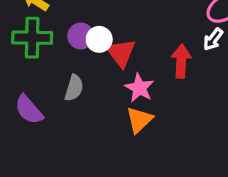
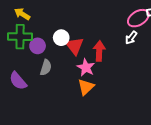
purple circle: (81, 36) -> (38, 46), moved
red arrow: (181, 61) -> (99, 51), moved

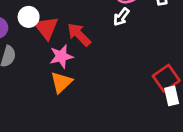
red arrow: (99, 51) -> (79, 35), turned -48
pink star: (86, 67) -> (61, 56), turned 30

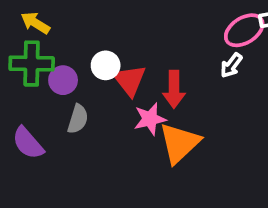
red arrow: (79, 35) -> (174, 89), turned -135
orange triangle: (61, 82) -> (179, 143), moved, size x1.4

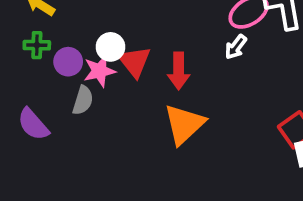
green cross: (32, 64) -> (37, 45), size x0.6
pink star: (150, 119) -> (99, 71), moved

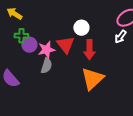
green cross: (37, 45) -> (21, 36), moved
white circle: (111, 47) -> (81, 28), moved
gray semicircle: (83, 100) -> (46, 66), moved

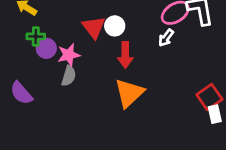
red triangle: (65, 45) -> (94, 27), moved

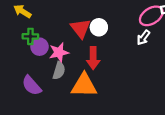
red arrow: (125, 55) -> (93, 58), moved
purple semicircle: (21, 93) -> (32, 85), moved
orange triangle: (129, 93) -> (84, 85), moved, turned 44

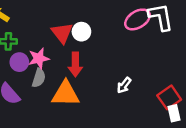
white arrow: (143, 38) -> (124, 85), moved
purple circle: (40, 47) -> (19, 62), moved

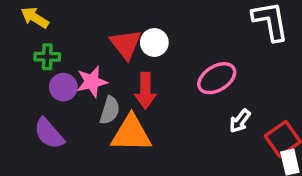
pink ellipse: (138, 19) -> (217, 78), moved
gray semicircle: (39, 78) -> (110, 110), moved
white arrow: (124, 85) -> (240, 121), moved

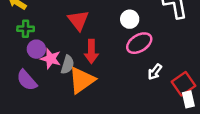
white circle: (154, 43) -> (130, 19), moved
pink star: (92, 82) -> (51, 59), moved, turned 30
orange triangle: (131, 133) -> (82, 80), turned -36

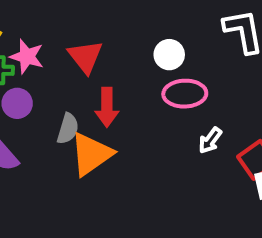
pink ellipse: (139, 43) -> (185, 94), turned 30
pink star: (51, 59) -> (27, 57), moved

